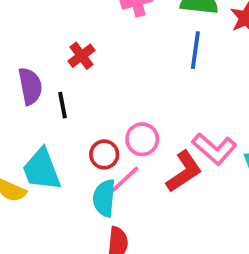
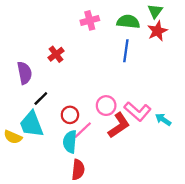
black line: (62, 105) -> (41, 99), moved, turned 56
pink circle: (142, 139) -> (106, 106), moved

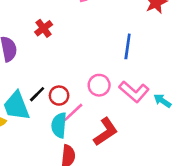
blue line: (126, 51) -> (128, 46), moved
black line: (41, 99) -> (37, 94), moved
red L-shape: (119, 125) -> (106, 132), moved

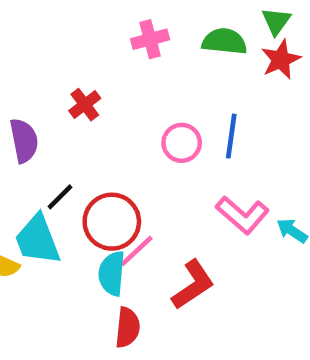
pink circle: (99, 85) -> (182, 143), moved
black line: (37, 94) -> (60, 197), moved
red circle: (59, 96) -> (112, 222), size x1.6

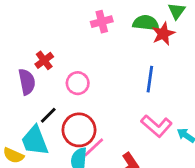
red star: (281, 59) -> (163, 34), moved
red cross: (85, 105) -> (44, 60), moved
pink circle: (182, 143) -> (78, 83), moved

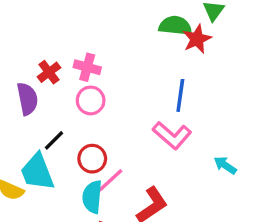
pink cross: (102, 22) -> (87, 67), moved, turned 30
pink L-shape: (157, 126) -> (172, 135), moved
red circle: (79, 130) -> (92, 159), size x0.7

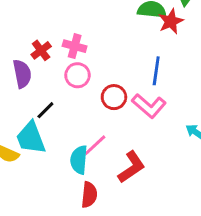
red circle: (92, 159) -> (114, 97), moved

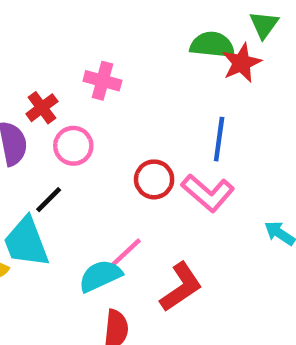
pink cross: (75, 46) -> (102, 81), moved
pink circle: (78, 75) -> (73, 146), moved
cyan semicircle: (79, 160) -> (100, 276), turned 60

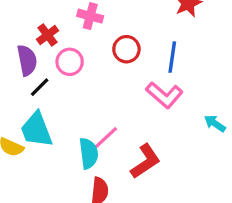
red circle: (154, 179) -> (126, 49), moved
black line: (49, 200) -> (40, 87), moved
cyan semicircle: (100, 276) -> (89, 153), turned 108

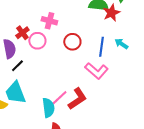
pink circle: (70, 62) -> (37, 41), moved
cyan arrow: (215, 123) -> (121, 44), moved
red L-shape: (145, 161) -> (77, 99), moved

